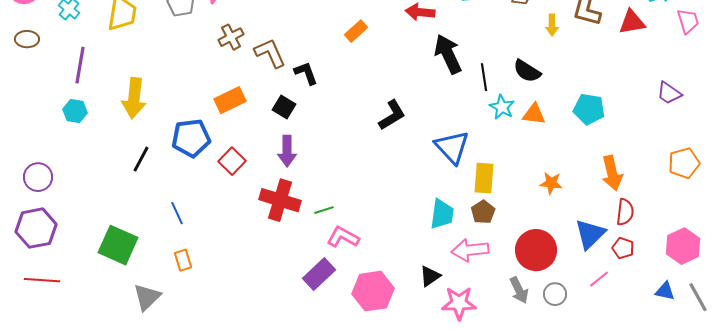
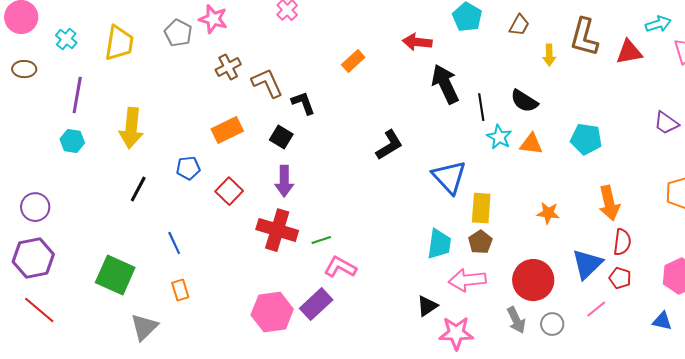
blue pentagon: (191, 138) -> (188, 168), size x0.6
red line: (42, 280) -> (39, 310), turned 36
pink hexagon: (373, 291) -> (272, 312), moved

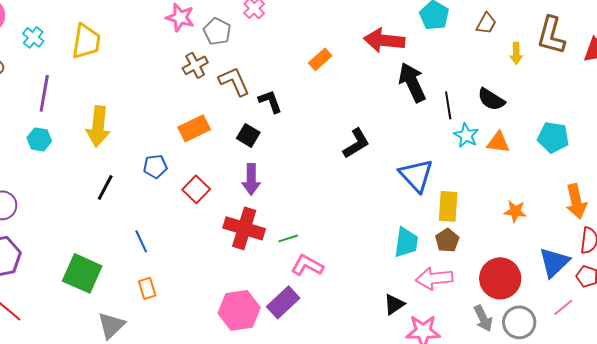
gray pentagon: (178, 33) -> (217, 31), moved
red arrow: (417, 42) -> (384, 40), size x1.4
gray circle: (552, 324) -> (519, 322), size x1.4

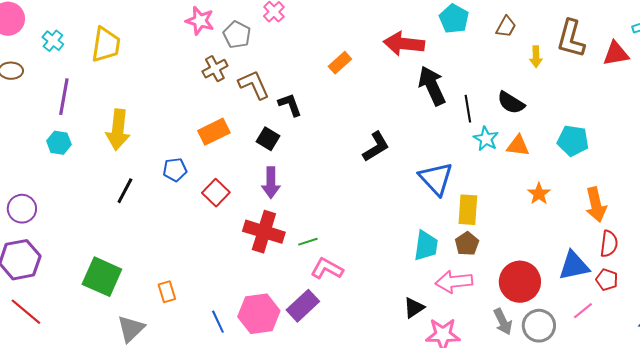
orange star: (515, 211) -> (539, 194), moved, turned 30
blue line: (141, 241) -> (218, 322), moved
blue triangle: (554, 262) -> (574, 266), turned 32

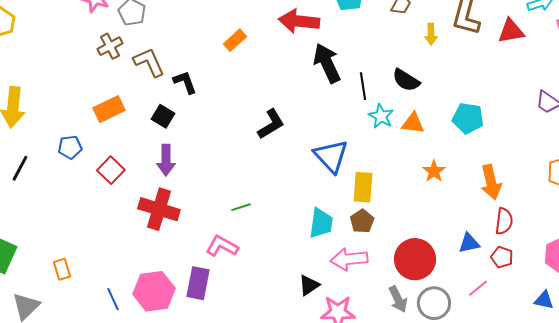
green line: (308, 242) -> (241, 207), moved
blue triangle: (574, 266) -> (469, 243), size x0.7
purple rectangle: (303, 306) -> (198, 283), turned -36

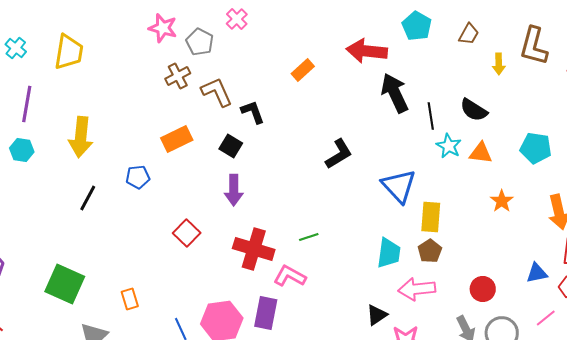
red square: (111, 170) -> (187, 233), moved
red cross: (159, 209) -> (254, 249), moved
red circle: (415, 259) -> (483, 289), size x0.6

